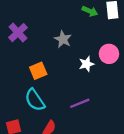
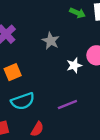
orange square: (38, 71) -> (13, 72), moved
cyan semicircle: (35, 100) -> (23, 101), turned -75

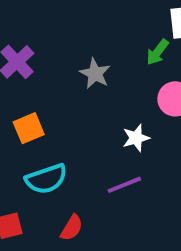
green arrow: (77, 13) -> (157, 52), moved, turned 104
white star: (74, 65) -> (136, 138), moved

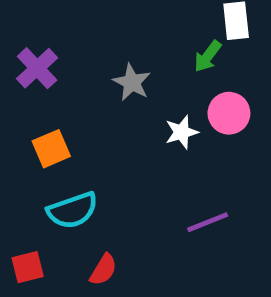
white star: (136, 138) -> (182, 132), moved
purple line: (124, 185) -> (208, 222), moved

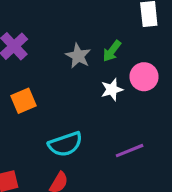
green arrow: (208, 56) -> (112, 51), moved
cyan semicircle: (73, 210) -> (65, 144), moved

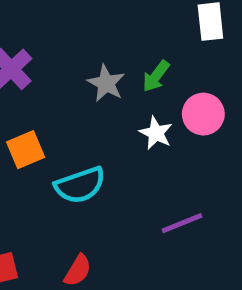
white star: (112, 90) -> (156, 133), turned -30
cyan semicircle: (65, 144) -> (80, 185), moved

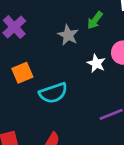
green arrow: (156, 76) -> (95, 20), moved

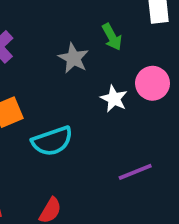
green arrow: (95, 20) -> (112, 37), turned -66

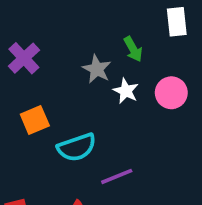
white star: (114, 99) -> (126, 91), moved
purple line: (135, 172) -> (117, 176), moved

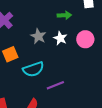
green arrow: (133, 49) -> (64, 15), turned -64
gray star: (97, 69) -> (38, 36), moved

